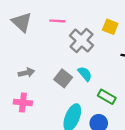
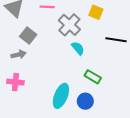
cyan semicircle: (85, 74) -> (78, 48), moved
gray square: (63, 78) -> (28, 36), moved

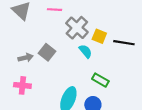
yellow square: (96, 12) -> (99, 36), moved
gray square: (28, 36) -> (47, 52), moved

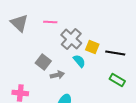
gray arrow: (26, 58) -> (57, 75), moved
green rectangle: (100, 80) -> (117, 80), moved

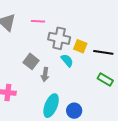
gray cross: (71, 39) -> (59, 38), turned -30
gray arrow: (57, 75) -> (45, 74), turned 112

